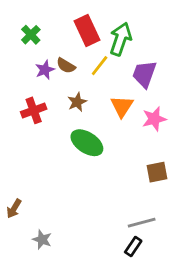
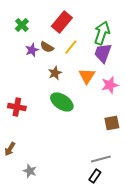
red rectangle: (87, 31) -> (62, 22), turned 65
green arrow: (121, 39) -> (102, 33), moved
red cross: (34, 110) -> (17, 107), moved, turned 30

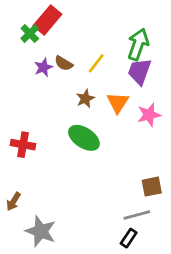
red rectangle: (62, 22) -> (47, 20), moved
brown star: (55, 73) -> (85, 99), moved
brown square: (112, 123) -> (152, 187), moved
gray star: (30, 171) -> (41, 231), size x1.6

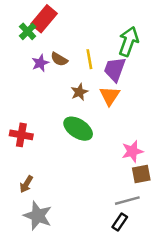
yellow line: (96, 63) -> (89, 59), turned -48
purple trapezoid: (139, 71) -> (115, 69), moved
pink star: (149, 115) -> (132, 151), moved
brown arrow: (14, 201) -> (26, 184), moved

